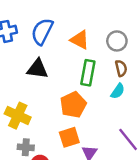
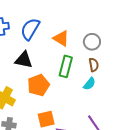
orange pentagon: (73, 105) -> (38, 85), moved

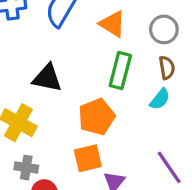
black triangle: (24, 60) -> (47, 78), moved
orange pentagon: (38, 85) -> (97, 117), moved

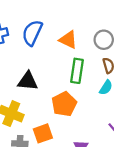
orange square: (88, 158) -> (43, 133), moved

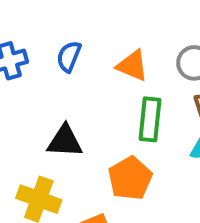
blue semicircle: (32, 33) -> (69, 56), size x0.7

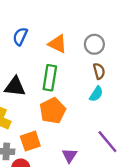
green rectangle: (150, 119) -> (50, 78), moved

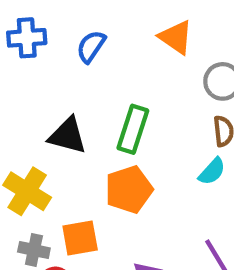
orange triangle: (58, 44) -> (176, 37), moved

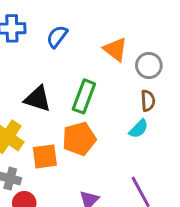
orange triangle: (176, 37) -> (115, 49), moved
orange square: (80, 238) -> (45, 156), moved

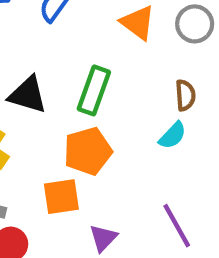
gray circle: (149, 65) -> (195, 24), moved
orange square: (45, 156) -> (61, 197), moved

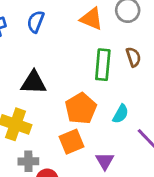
green rectangle: (94, 90) -> (103, 65), moved
cyan semicircle: (173, 136) -> (121, 114), moved

